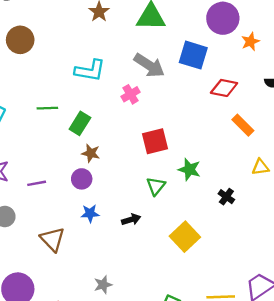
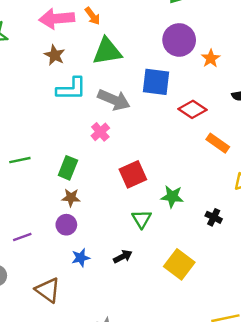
cyan L-shape: (90, 71) -> (71, 89), moved
red diamond: (224, 88) -> (192, 109), turned 32
green rectangle: (80, 123) -> (68, 168), moved

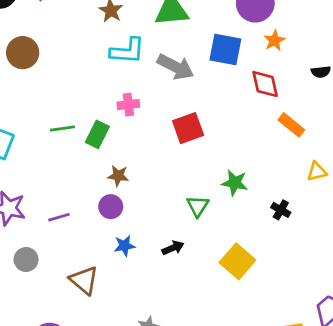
orange star: (211, 58) -> (274, 41), moved
red diamond: (192, 109) -> (265, 84), turned 40
pink cross: (100, 132) -> (128, 105), moved, turned 30
green rectangle: (68, 168) -> (97, 134), moved
red square: (133, 174) -> (188, 128), moved

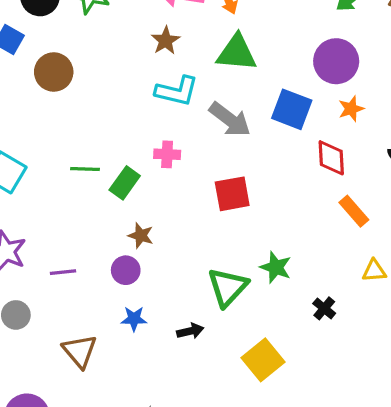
green triangle: (198, 206) -> (228, 287), size x1.5

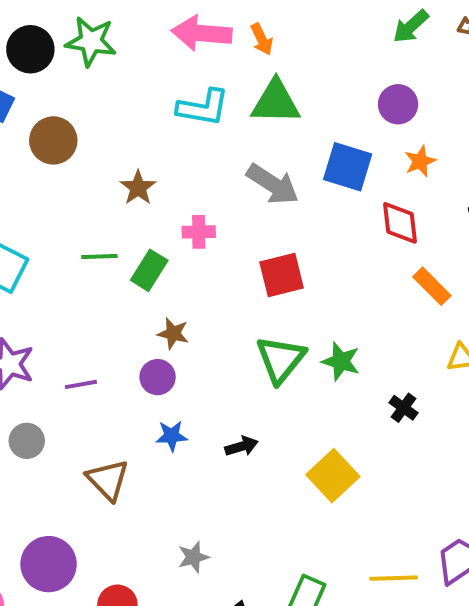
brown star: (165, 41) -> (138, 188), moved
purple circle: (336, 61) -> (398, 104), size x0.7
cyan L-shape: (177, 91) -> (203, 108), moved
green triangle: (228, 287) -> (281, 359), moved

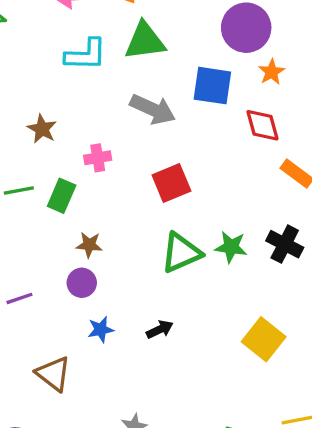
purple circle: (398, 104) -> (246, 28), size x1.5
green triangle: (281, 359) -> (181, 253), turned 36
black cross: (404, 408) -> (285, 244), moved, size x1.5
yellow square: (333, 476) -> (264, 339), moved

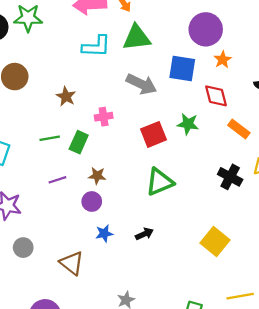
green star: (231, 247) -> (188, 124), moved
purple line: (19, 298) -> (57, 180), moved

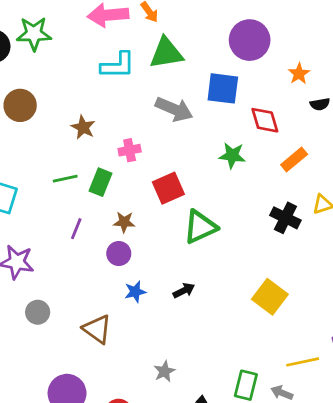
orange star: (223, 60) -> (299, 74), moved
orange rectangle: (239, 129) -> (294, 159), turned -75
red square: (154, 134) -> (168, 188), moved
purple line: (57, 180) -> (76, 229), turned -48

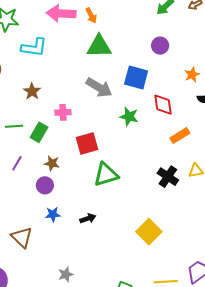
purple circle: (250, 40) -> (160, 46), size x0.6
cyan L-shape: (118, 65) -> (34, 47), moved
green star: (232, 155) -> (129, 117), moved

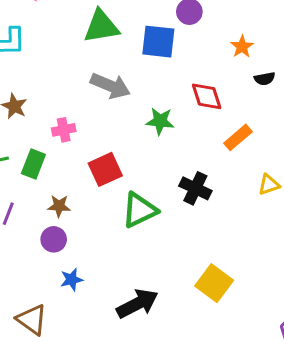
blue square: (136, 78) -> (158, 42), moved
black cross: (168, 177) -> (195, 188), moved
black arrow: (88, 218) -> (137, 304), moved, size x1.8

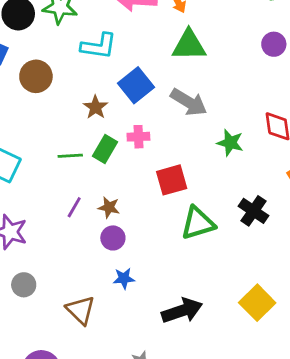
blue square: (158, 42) -> (136, 85), moved, turned 36
green rectangle: (33, 164) -> (105, 149), moved
brown star: (59, 206) -> (109, 207), moved

